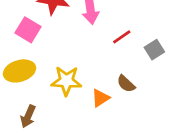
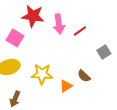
red line: (122, 37) -> (80, 31), moved

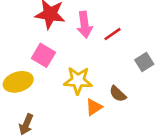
pink square: (15, 38) -> (43, 55), moved
yellow star: (42, 74) -> (78, 81), moved

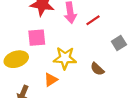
pink square: (43, 55) -> (37, 38), turned -36
orange triangle: (94, 107) -> (51, 80), moved

